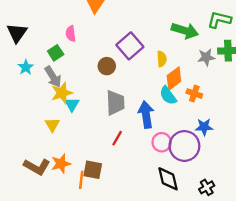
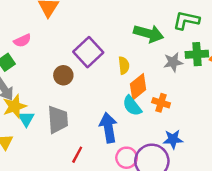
pink semicircle: (71, 34) -> (22, 41), turned -105
gray trapezoid: (115, 103) -> (58, 120), moved

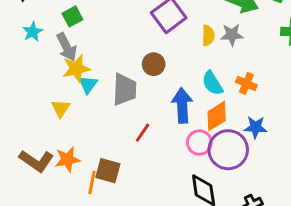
gray star: (173, 62) -> (232, 35), moved
brown circle: (63, 75) -> (154, 64), moved
orange diamond: (138, 87) -> (217, 116), moved

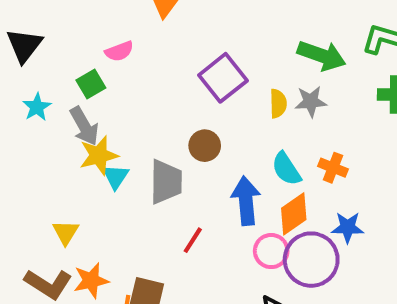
yellow triangle: (61, 108) -> (66, 232), moved

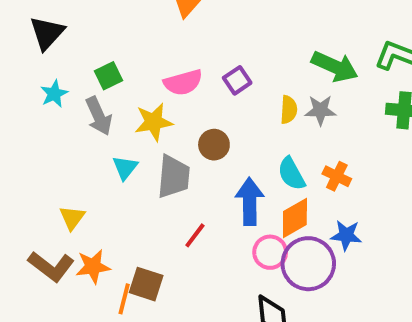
pink semicircle: (119, 51) -> (183, 82), moved, size x1.4
purple square: (223, 78) -> (237, 80), size x0.6
yellow star: (99, 155) -> (154, 122), moved

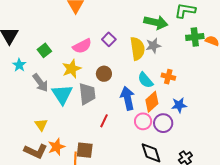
yellow semicircle: (289, 110) -> (137, 49), size x1.6
gray arrow: (99, 116) -> (40, 83), moved
cyan triangle: (125, 168) -> (62, 94), size x1.6
purple circle: (308, 264) -> (163, 123), size x0.7

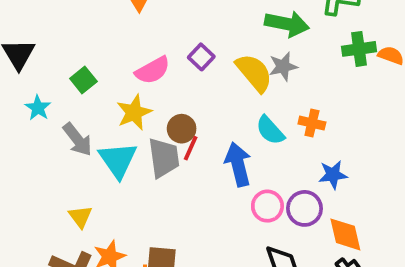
yellow semicircle: (137, 49) -> (254, 73), turned -30
brown circle: (104, 74) -> (182, 129), moved
orange diamond: (152, 102) -> (345, 234), moved, turned -60
red line: (104, 121) -> (191, 148), moved

